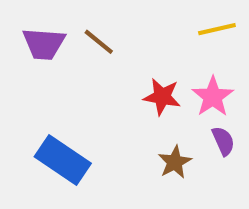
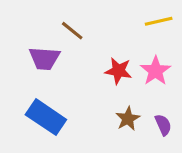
purple trapezoid: (44, 44) -> (44, 58), moved
purple semicircle: (223, 141) -> (163, 125), moved

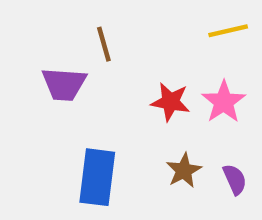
brown line: (72, 31) -> (104, 44), turned 35
blue rectangle: (46, 117) -> (97, 177), moved, turned 63

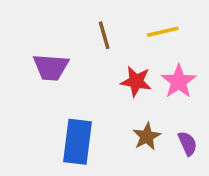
yellow line: (228, 31) -> (163, 32), moved
brown line: (104, 44) -> (104, 35), moved

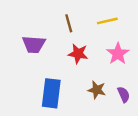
red star: (136, 81) -> (78, 54), moved
brown star: (147, 136) -> (97, 90), turned -30

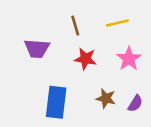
purple semicircle: (124, 95) -> (135, 103), turned 56

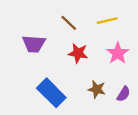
brown line: (75, 26) -> (69, 23), turned -30
blue rectangle: (56, 102) -> (51, 93), turned -52

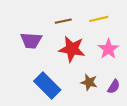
brown line: (69, 23) -> (63, 21), turned -56
red star: (78, 53) -> (72, 49), size x1.4

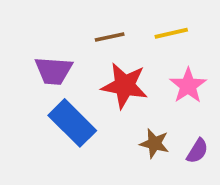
blue rectangle: (47, 86) -> (72, 123), moved

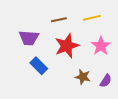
red star: (125, 86) -> (67, 46), turned -30
blue rectangle: (72, 123) -> (39, 66), size x0.7

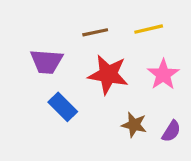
red star: (67, 46) -> (108, 74), turned 30

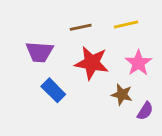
brown star: (134, 125) -> (122, 94), moved

